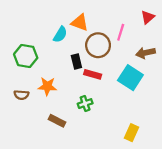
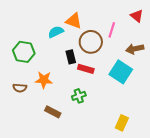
red triangle: (148, 17) -> (137, 16), turned -40
cyan semicircle: (60, 34) -> (56, 32), turned -147

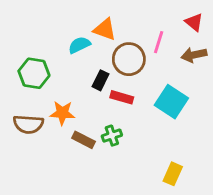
brown arrow: (135, 49) -> (194, 55), moved
black rectangle: (71, 57) -> (101, 80), turned 40
brown semicircle: (20, 88) -> (28, 124), size x1.5
brown rectangle: (53, 112) -> (84, 140), moved

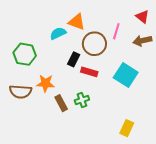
brown rectangle: (84, 140) -> (61, 103), turned 35

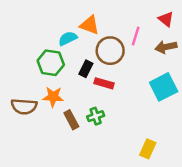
green hexagon: (25, 54) -> (51, 63), moved
cyan square: (126, 75) -> (164, 87), moved, turned 30

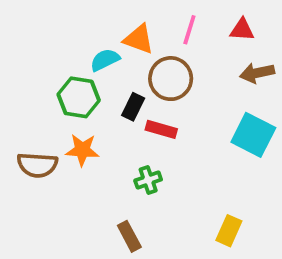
red triangle: (166, 19) -> (242, 30), moved, turned -35
pink line: (136, 36) -> (189, 30), moved
cyan square: (164, 87) -> (253, 135), turned -36
brown rectangle: (71, 120) -> (129, 236), moved

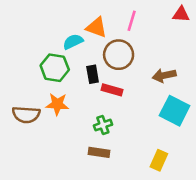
red triangle: (242, 30) -> (181, 14), moved
brown arrow: (257, 73) -> (164, 76), moved
black rectangle: (133, 107) -> (93, 74), turned -36
cyan square: (253, 135) -> (175, 111), moved
brown rectangle: (129, 236) -> (99, 152), moved, turned -54

